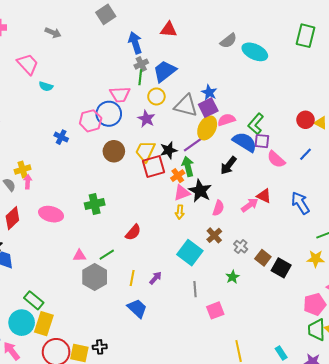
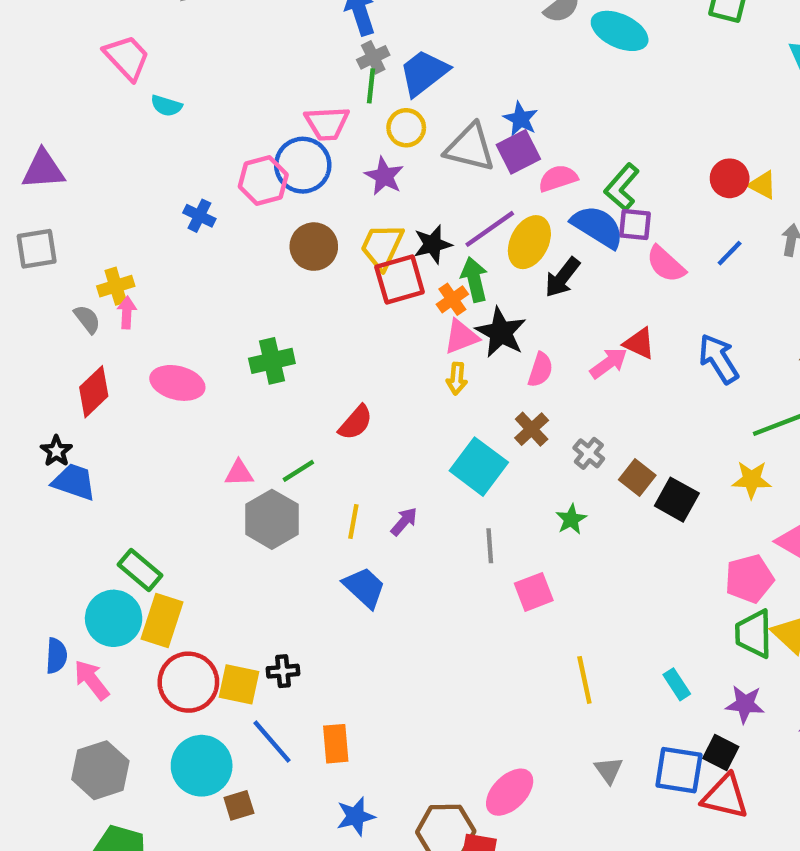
yellow ellipse: (207, 128) -> (529, 242), moved

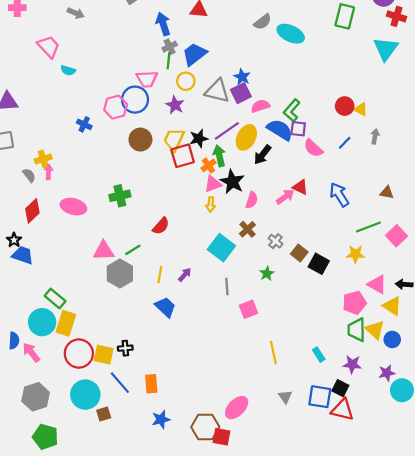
pink triangle: (239, 473) -> (104, 251), size x1.5

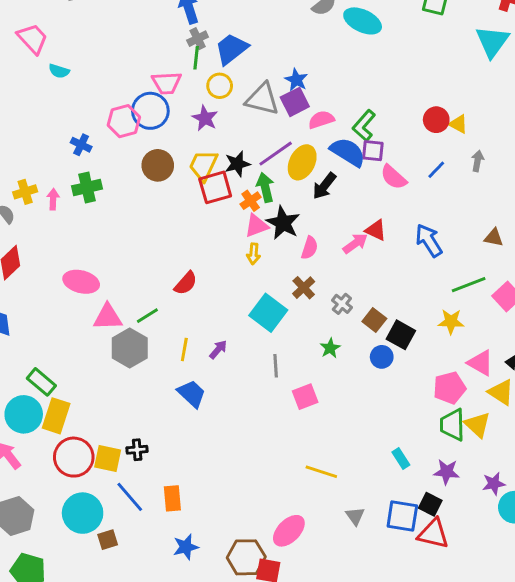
pink arrow: (49, 172) -> (53, 199), moved
green cross: (120, 196) -> (87, 187), moved
pink ellipse: (73, 207) -> (81, 282), moved
blue circle: (392, 339) -> (382, 357), moved
yellow line: (273, 352) -> (321, 472), moved, turned -60

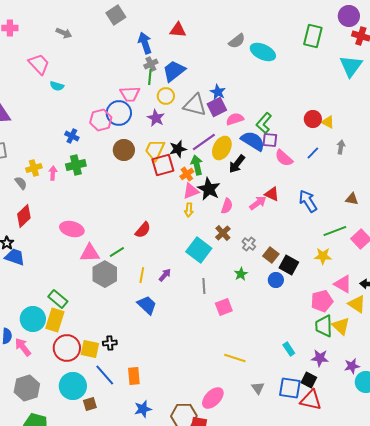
green rectangle: (41, 382) -> (58, 299), moved

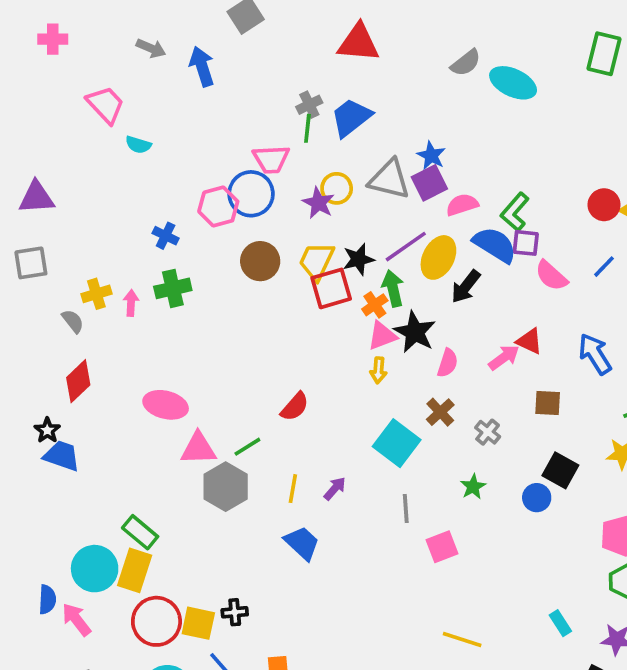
red triangle: (178, 30) -> (358, 43), size x1.4
blue arrow: (145, 43) -> (202, 66), moved
yellow circle: (166, 96) -> (337, 188), moved
brown square: (271, 255) -> (548, 403), moved, turned -35

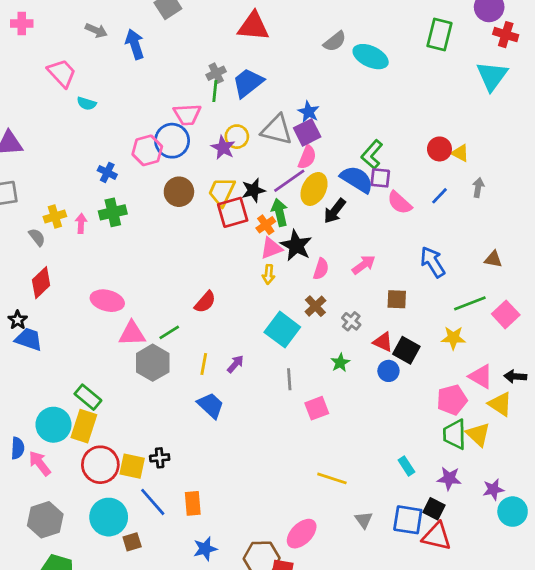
pink semicircle: (462, 205) -> (307, 157), moved, turned 130
red triangle: (529, 341) -> (383, 342), moved

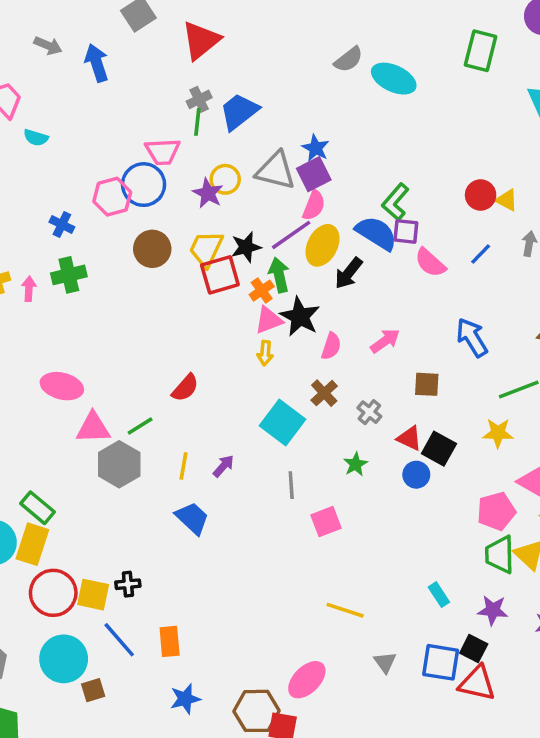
red triangle: (253, 26) -> (201, 40), moved, turned -44

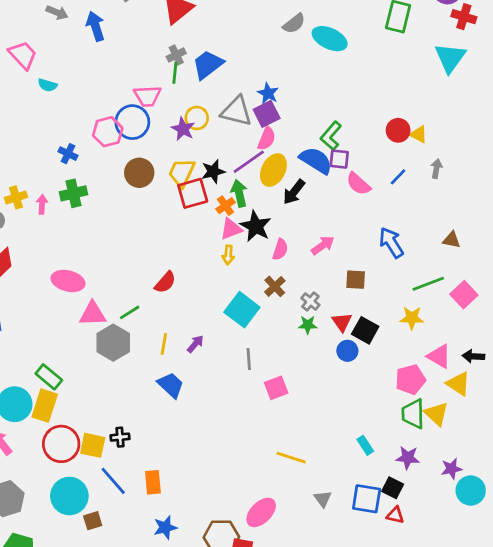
red triangle: (409, 438) -> (342, 322), turned 30
green star: (355, 464) -> (308, 325), moved, turned 30
red triangle: (477, 683) -> (395, 515), size x0.6

